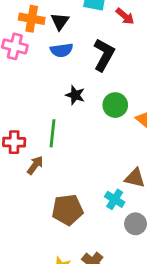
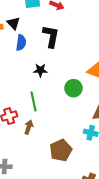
blue semicircle: (62, 50) -> (21, 43), turned -56
green circle: (115, 105) -> (74, 88), moved

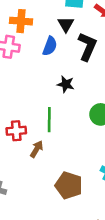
black triangle: (13, 23) -> (66, 24), moved
brown pentagon: (61, 150) -> (69, 185), turned 30

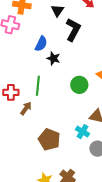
blue semicircle: (50, 46) -> (41, 44), moved

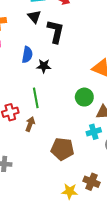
green circle: (79, 85) -> (84, 97), moved
cyan cross: (82, 132) -> (94, 132), turned -32

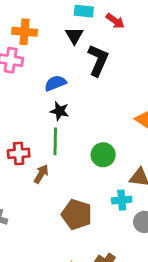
blue semicircle: (27, 55) -> (55, 83), turned -133
black star: (44, 66) -> (60, 111), moved
green circle: (84, 97) -> (103, 155), moved

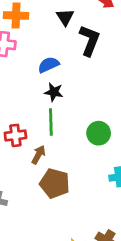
brown pentagon: (77, 214) -> (55, 183), moved

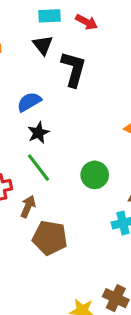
black star: (54, 92) -> (38, 133), turned -30
green line: (51, 122) -> (38, 168), turned -30

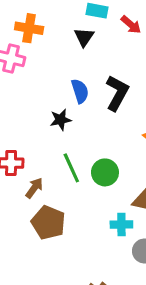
black L-shape: (74, 69) -> (117, 93), moved
blue semicircle: (29, 102) -> (80, 91), moved, turned 90
green line: (38, 168) -> (71, 168), moved

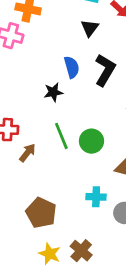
black triangle: (84, 37) -> (90, 28), moved
brown pentagon: (48, 223) -> (41, 213), moved
cyan cross: (121, 225) -> (96, 197), moved

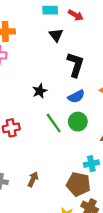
blue semicircle: (72, 67) -> (76, 96), moved, turned 91
brown arrow: (27, 153) -> (33, 179), moved
brown pentagon: (41, 213) -> (78, 184), moved

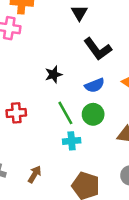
black L-shape: (75, 65) -> (98, 49), turned 120
cyan cross: (91, 164) -> (72, 141), moved

